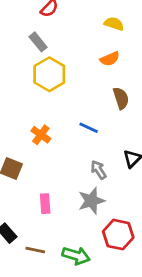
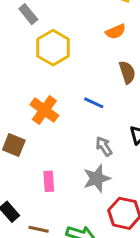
gray rectangle: (38, 42) -> (28, 14), moved
orange cross: (41, 135) -> (44, 110), size x1.4

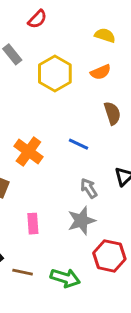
yellow hexagon: (53, 48) -> (55, 74), moved

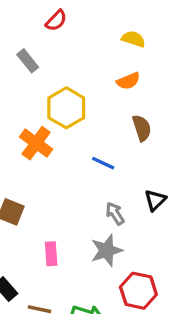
yellow hexagon: (55, 74) -> (66, 108), moved
orange cross: (28, 151) -> (36, 143), moved

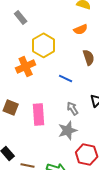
orange cross: (36, 143) -> (26, 66), turned 30
pink rectangle: (51, 254) -> (39, 114), moved, size x1.5

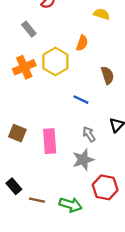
orange semicircle: (81, 29) -> (82, 43), moved, turned -48
orange cross: (26, 66) -> (24, 67), moved

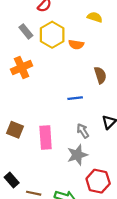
orange semicircle: (82, 43) -> (76, 45), turned 80
yellow hexagon: (55, 61) -> (52, 35), moved
blue line: (81, 100) -> (75, 98), turned -32

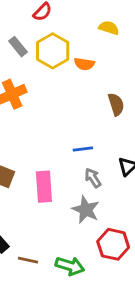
blue line: (75, 98) -> (83, 149), moved
gray star: (77, 155) -> (86, 210), turned -30

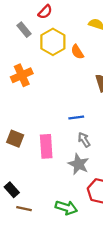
gray rectangle: (18, 47) -> (24, 30), moved
orange semicircle: (84, 64) -> (77, 52), turned 48
brown line: (28, 260) -> (24, 209), moved

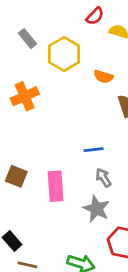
red semicircle: (45, 12) -> (95, 16), moved
orange semicircle: (77, 52) -> (103, 77), moved, turned -40

